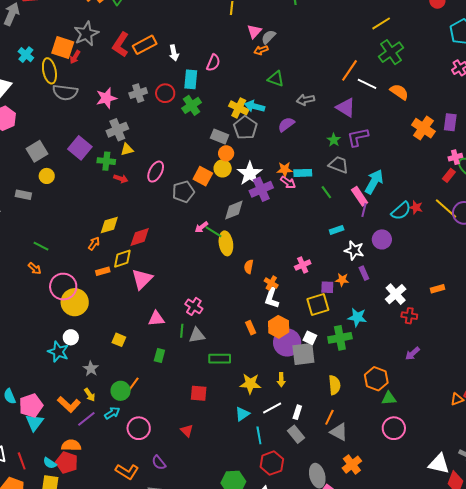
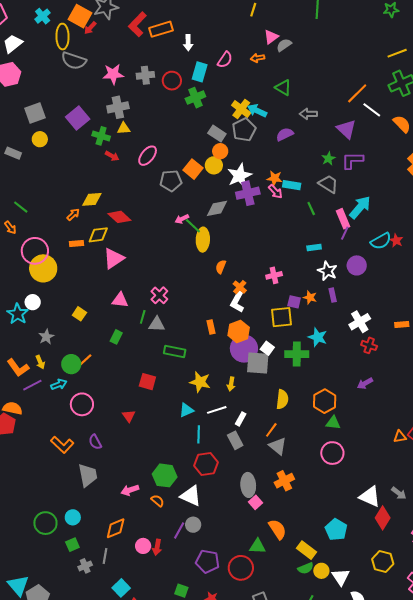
orange arrow: (261, 50) -> (258, 58), moved
red diamond: (140, 237) -> (119, 217), turned 50

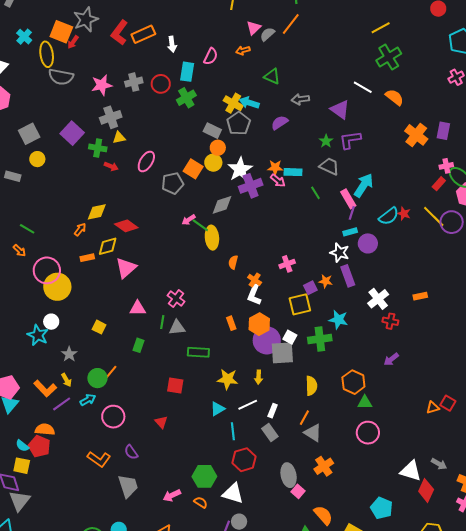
orange line: (357, 93) -> (291, 24), moved
cyan rectangle: (314, 247) -> (350, 232), moved
purple rectangle: (333, 295) -> (348, 276), size x1.5
purple square: (294, 302) -> (310, 288), turned -32

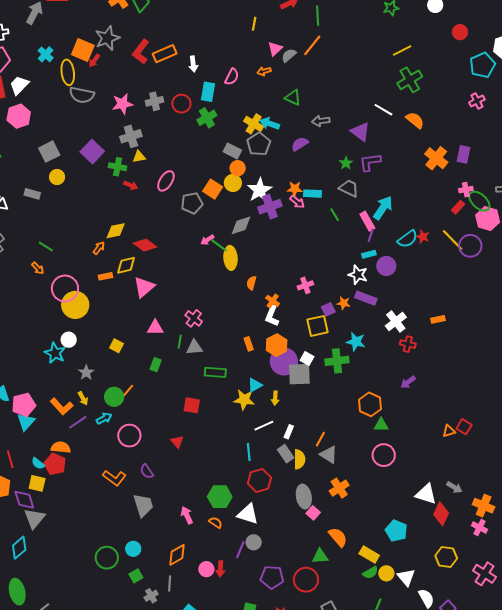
purple rectangle: (348, 276) -> (366, 298), turned -50
yellow semicircle: (311, 386) -> (299, 459), moved
cyan triangle: (218, 409) -> (255, 385), moved
pink arrow: (172, 495) -> (187, 515), turned 90

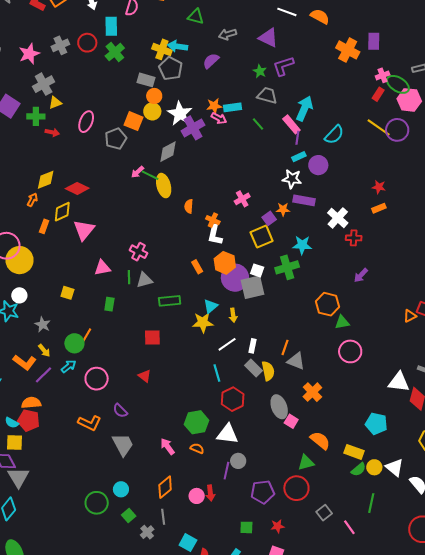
red star: (423, 237) -> (379, 187), moved
orange rectangle: (106, 276) -> (44, 226), turned -48

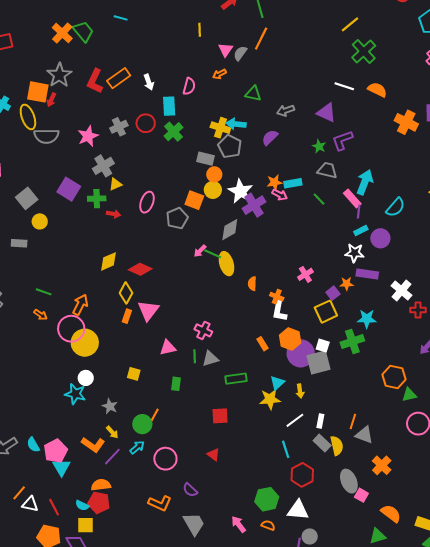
orange arrow: (32, 200) -> (80, 305), moved, size x1.5
yellow diamond: (62, 212) -> (126, 293), turned -35
orange rectangle: (44, 226) -> (127, 316), moved

